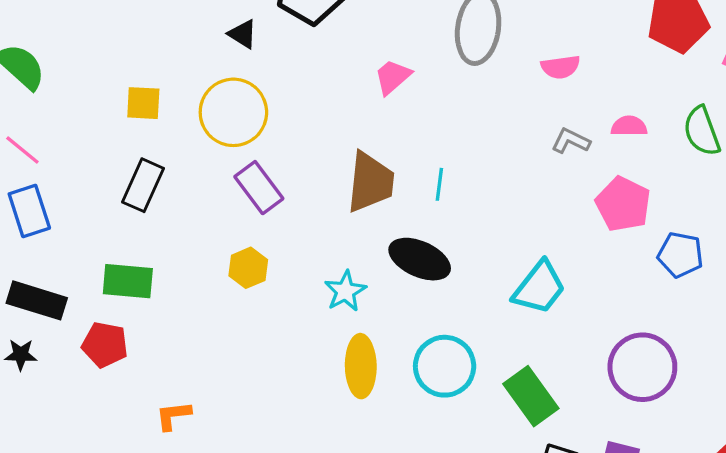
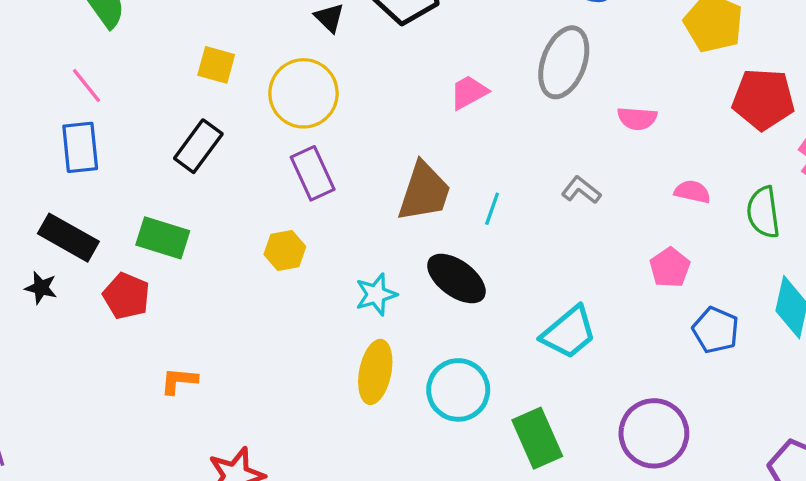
gray L-shape: (571, 141) -> (581, 190), moved
pink pentagon: (623, 204) -> (670, 268), size x0.7

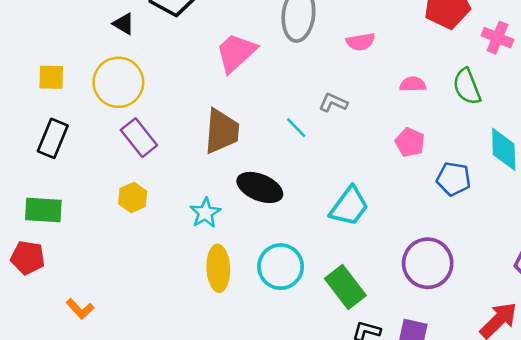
pink trapezoid: (469, 92) -> (236, 53), size x1.5
cyan line: (492, 209) -> (296, 128), moved, turned -50
orange L-shape: (179, 381) -> (80, 309), turned -124

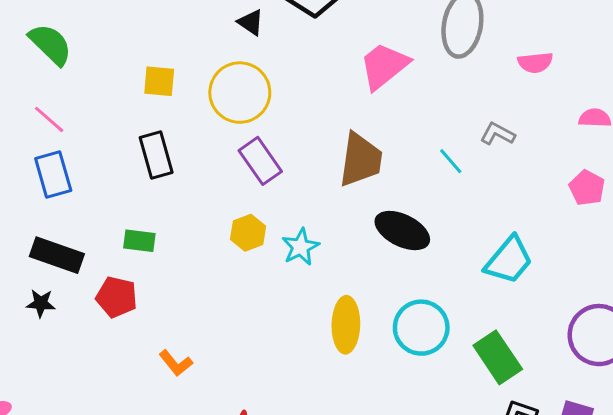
black rectangle: (53, 138) -> (156, 155), turned -42
green rectangle: (43, 210) -> (139, 241), size x0.7
cyan star: (205, 213) -> (300, 247), moved

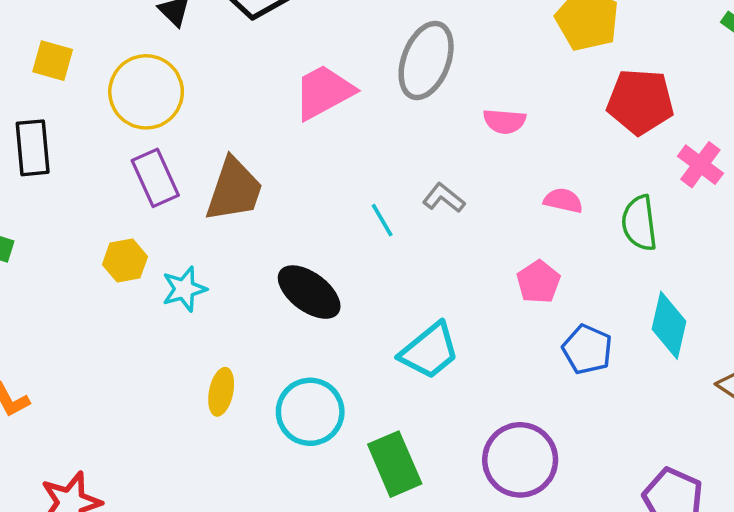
brown trapezoid: (361, 160) -> (234, 190), moved
yellow ellipse: (346, 325) -> (221, 392), size x0.7

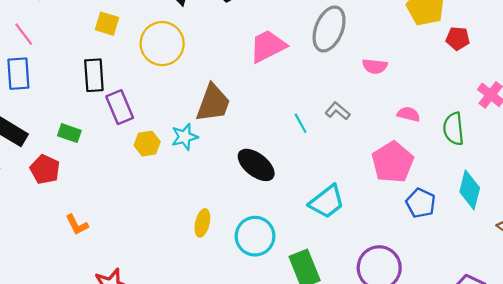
red pentagon: (640, 102) -> (458, 38), moved, size x0.6
purple rectangle: (155, 178) -> (120, 107), moved
pink pentagon: (538, 282) -> (393, 162), size x1.6
cyan star: (184, 289) -> (185, 137), moved

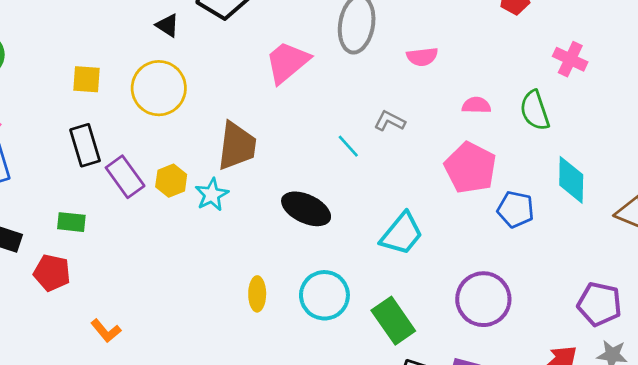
yellow hexagon: (147, 144) -> (171, 181), moved

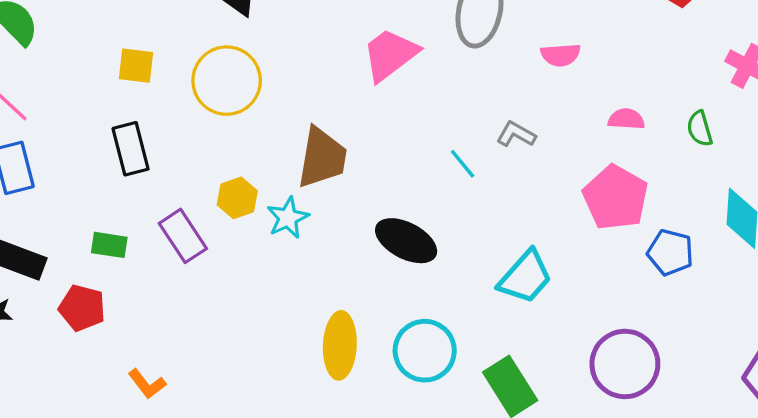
green semicircle: (535, 110) -> (700, 129), size x0.7
purple rectangle: (125, 177) -> (183, 236), moved
yellow ellipse: (257, 294) -> (340, 345), size x1.5

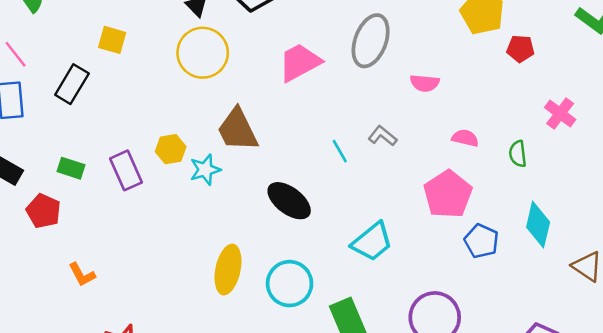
yellow circle: (227, 81) -> (203, 53), moved
black rectangle: (131, 149) -> (72, 84), moved, turned 36
brown trapezoid: (322, 158) -> (237, 130), turned 135

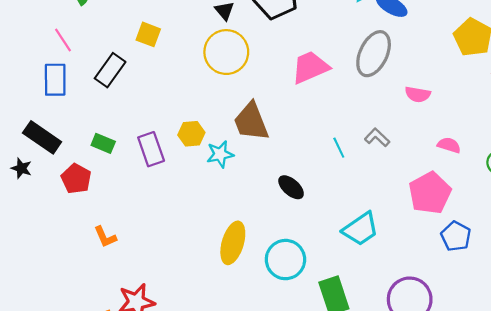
black ellipse: (289, 201) -> (291, 187), size x0.7

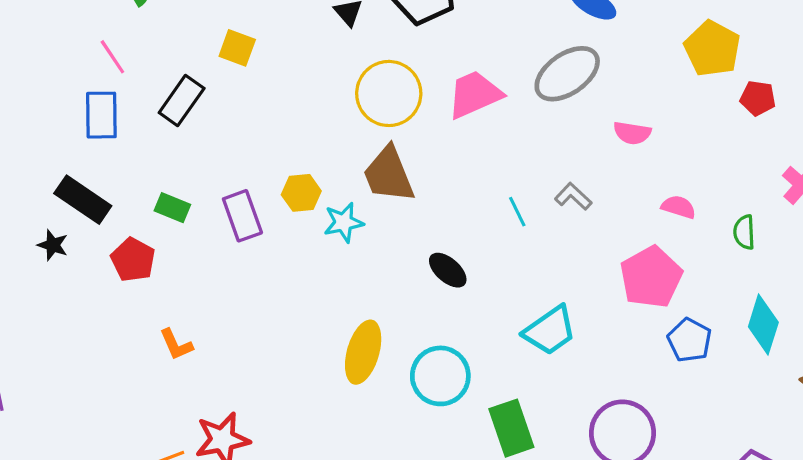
yellow circle: (226, 52) -> (389, 93), moved
gray ellipse: (374, 54) -> (567, 74), turned 30

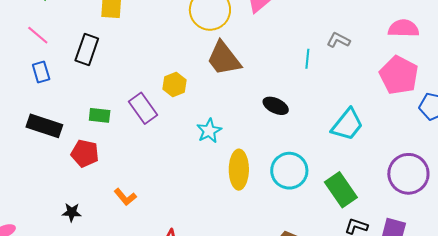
blue rectangle: (101, 115) -> (41, 72), size x0.7
pink semicircle: (679, 207) -> (403, 28), size x1.4
cyan line: (517, 212) -> (307, 59), turned 48
cyan star: (344, 222) -> (209, 131), moved
black star: (53, 245) -> (72, 212), moved

